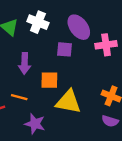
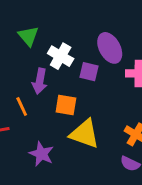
white cross: (38, 22) -> (61, 56), moved
orange line: (19, 97) -> (22, 107), moved, turned 42

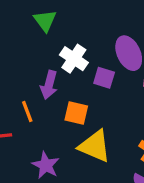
green triangle: (28, 36) -> (45, 21), moved

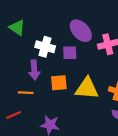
orange line: (27, 112) -> (26, 93), turned -48
yellow triangle: (95, 146) -> (87, 88), moved

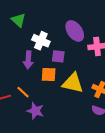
purple square: (70, 53) -> (58, 56), moved
orange line: (26, 93) -> (23, 92), moved, turned 32

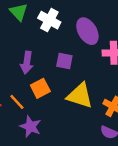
white cross: (41, 41) -> (49, 20), moved
orange square: (49, 75) -> (40, 88), moved, turned -35

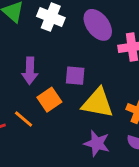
purple square: (64, 61) -> (75, 76), moved
purple star: (31, 127) -> (97, 143), moved

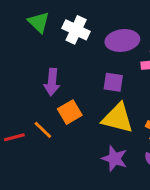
purple ellipse: (98, 25) -> (122, 41), turned -64
purple square: (75, 76) -> (113, 82), moved

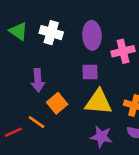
purple ellipse: (122, 41) -> (92, 35), turned -76

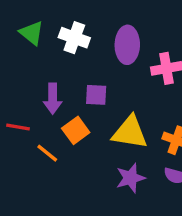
purple square: (90, 72) -> (96, 95), moved
red line: (13, 132) -> (18, 127), moved, turned 30
purple star: (101, 137) -> (130, 178), turned -30

